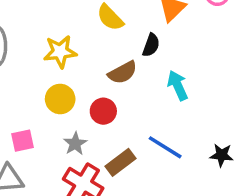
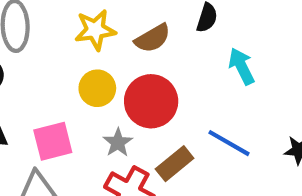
brown semicircle: (123, 73) -> (153, 38), moved
red circle: (103, 111) -> (151, 101), size x1.6
pink square: (23, 141) -> (53, 141), size x1.4

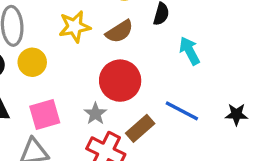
yellow circle: (97, 88) -> (32, 62), moved

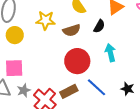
red circle: (120, 81) -> (77, 61), moved
gray star: (95, 114) -> (24, 90), moved
black star: (236, 114) -> (128, 89), moved

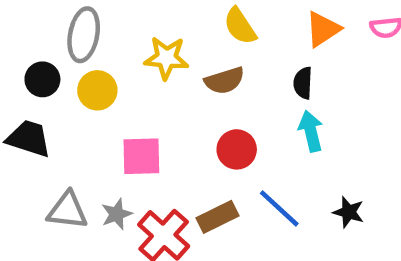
black semicircle: (99, 26) -> (303, 83), moved, turned 152
red circle: (77, 61) -> (237, 149), size x0.7
pink square: (14, 68) -> (141, 156), moved

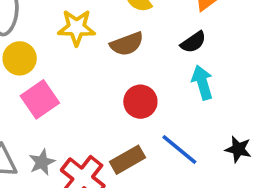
black semicircle: (303, 83) -> (193, 42), turned -124
pink square: (141, 156) -> (40, 99), moved, turned -30

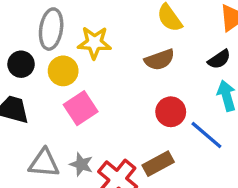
yellow star: (76, 28) -> (94, 43), moved
blue line: (179, 149) -> (206, 135), moved
gray star: (42, 162) -> (81, 164), turned -30

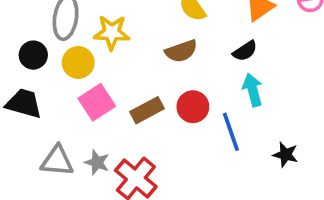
blue line: (206, 135) -> (231, 132), turned 30
brown rectangle: (158, 164) -> (147, 110), moved

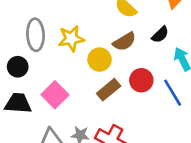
black semicircle: (245, 51) -> (160, 35), moved
yellow circle: (78, 62) -> (100, 60), moved
pink square: (97, 102) -> (55, 95), moved

